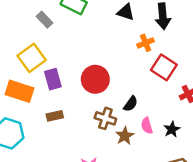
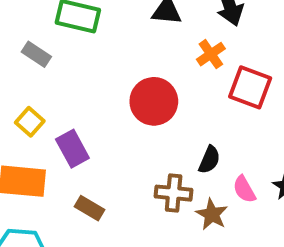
yellow square: (32, 58) -> (30, 122), size x0.6
red circle: (95, 79) -> (154, 101), moved
brown rectangle: (55, 116) -> (90, 208), turned 56

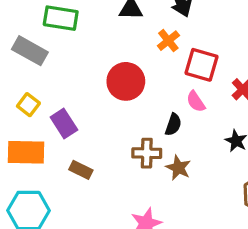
gray rectangle: (36, 54) -> (30, 51), size x1.5
pink semicircle: (244, 189) -> (196, 102), moved

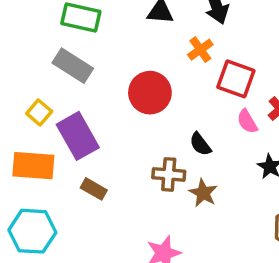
gray rectangle: (30, 51) -> (73, 66), moved
pink semicircle: (196, 102) -> (247, 121), moved
purple rectangle: (64, 124) -> (78, 136), size x1.4
black semicircle: (173, 125) -> (200, 144), turned 120

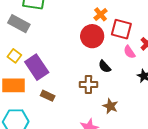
gray rectangle: (73, 66) -> (19, 24), moved
red circle: (150, 93) -> (92, 36), moved
brown star: (203, 193) -> (110, 106), moved

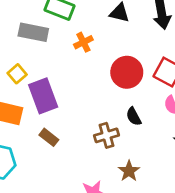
orange cross: (101, 14) -> (83, 42), moved
gray rectangle: (19, 24) -> (33, 32), turned -30
brown cross: (88, 85) -> (106, 135), turned -30

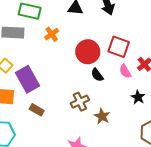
black semicircle: (134, 116) -> (97, 75), moved
brown star: (129, 171) -> (102, 116), moved

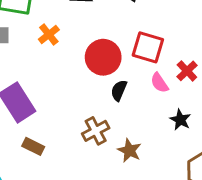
black semicircle: (97, 75) -> (119, 90), turned 64

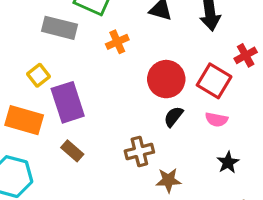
red cross: (187, 71) -> (246, 55), moved
pink semicircle: (159, 83) -> (216, 120), turned -60
brown star: (129, 150) -> (168, 180), turned 30

